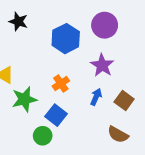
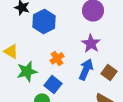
blue hexagon: (66, 39) -> (44, 21), moved
blue arrow: (96, 97) -> (86, 69), size x1.5

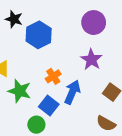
blue arrow: (86, 69) -> (72, 92), moved
green star: (27, 71) -> (20, 91), turned 30

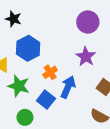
blue hexagon: (39, 35) -> (28, 48), moved
green circle: (36, 125) -> (25, 117), moved

